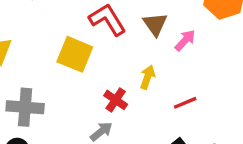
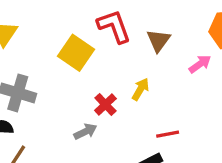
pink arrow: (185, 40) -> (200, 64), moved
red line: (185, 103) -> (168, 134), moved

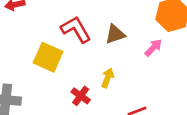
brown triangle: (158, 40) -> (115, 34), turned 45

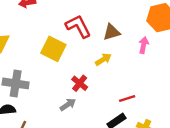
pink arrow: (153, 48) -> (144, 45), turned -35
yellow arrow: (108, 78) -> (103, 59), moved, turned 35

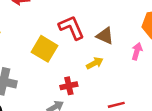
brown triangle: (111, 32) -> (105, 36), turned 36
red cross: (80, 83) -> (69, 86), turned 35

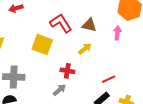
red cross: (69, 86) -> (67, 71), turned 32

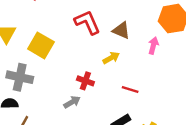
yellow square: (42, 45) -> (41, 45), moved
red line: (109, 79) -> (130, 89), moved, turned 32

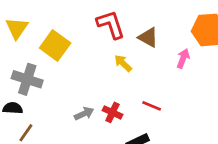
yellow arrow: (111, 58) -> (123, 63), moved, turned -112
red cross: (85, 81) -> (112, 112), moved

